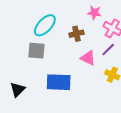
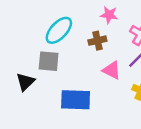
pink star: (94, 13) -> (109, 15), moved
black triangle: (17, 90) -> (25, 82), moved

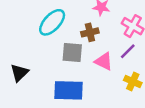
gray square: (49, 61) -> (72, 53), moved

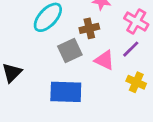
gray square: (72, 53) -> (70, 50), turned -30

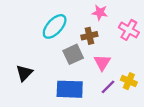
purple line: (131, 49) -> (108, 87), moved
pink triangle: (104, 60) -> (102, 62), turned 36

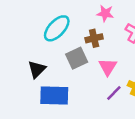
black triangle: (24, 73) -> (37, 69), moved
blue rectangle: (70, 89) -> (54, 96), moved

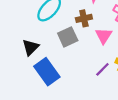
pink triangle: (108, 67) -> (104, 36), moved
blue rectangle: (54, 96) -> (47, 72), turned 52

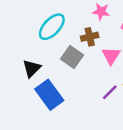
gray square: (68, 37) -> (72, 57), turned -30

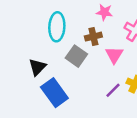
cyan ellipse: (52, 27) -> (57, 27), turned -40

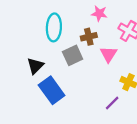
gray square: (76, 56) -> (73, 55), turned 30
purple line: (113, 90) -> (112, 103), moved

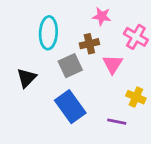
blue rectangle: (52, 90) -> (70, 107), moved
purple line: (112, 103) -> (117, 122), turned 56

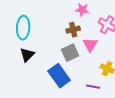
cyan ellipse: (48, 33) -> (23, 28), moved
gray square: (70, 66) -> (70, 53), moved

